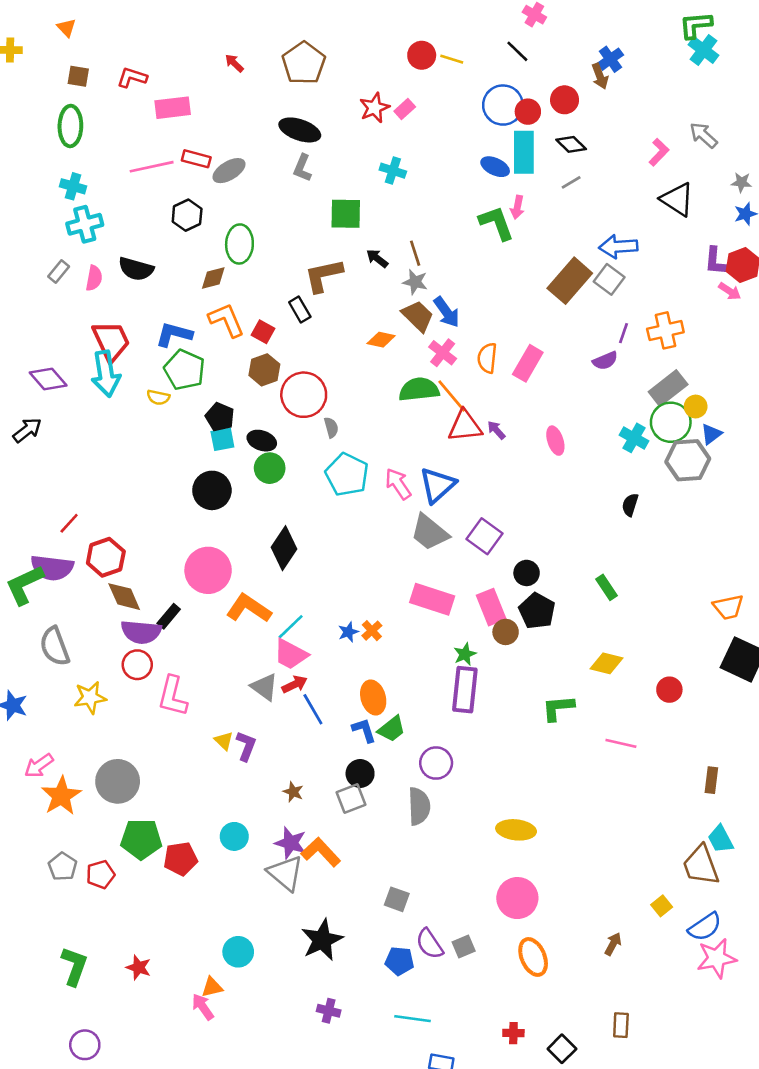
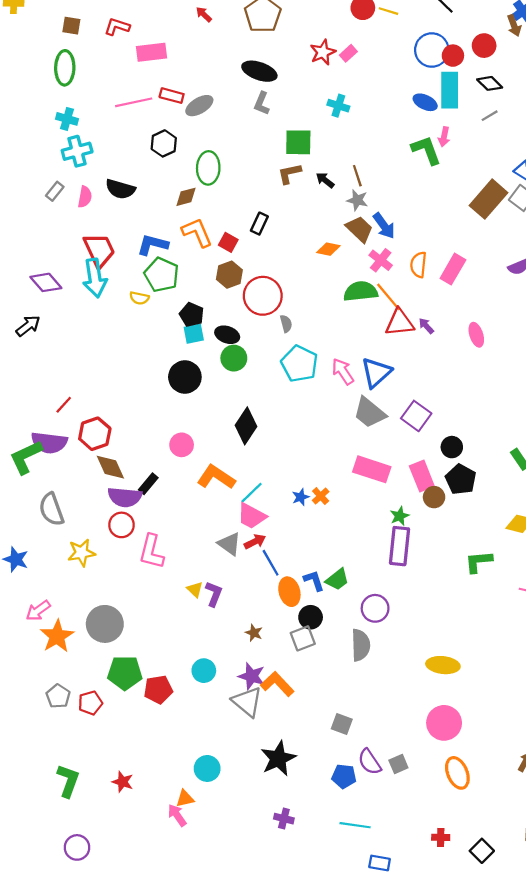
brown L-shape: (323, 275) -> (289, 173), moved, size x0.7
black rectangle: (300, 310) -> (259, 224), turned 55
pink circle: (208, 570) -> (182, 445), size x0.6
orange ellipse: (373, 697) -> (289, 592), moved

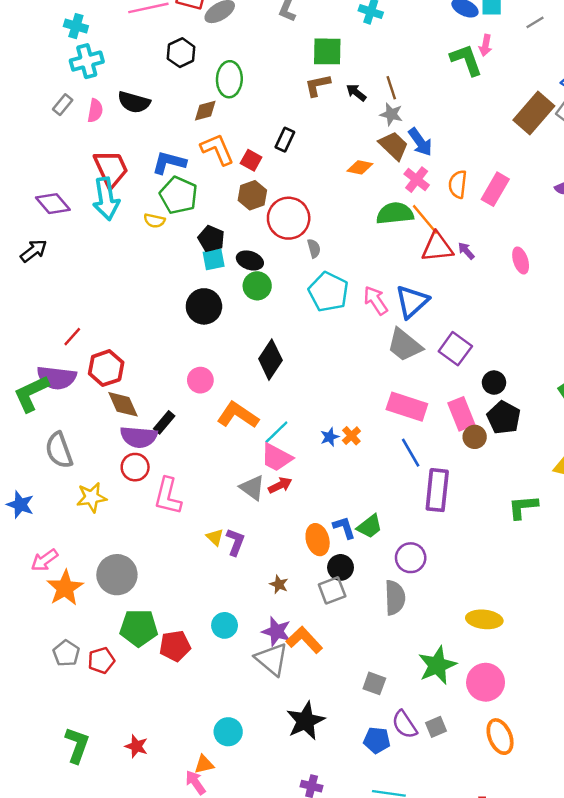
green star: (400, 516) -> (437, 665), moved, size x1.8
blue line: (271, 563) -> (411, 453), moved

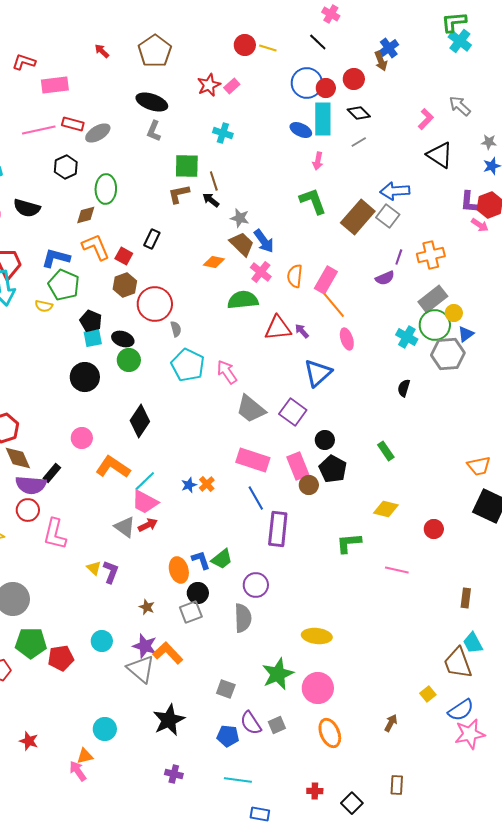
green L-shape: (466, 60) -> (313, 201), moved
brown line: (391, 88) -> (214, 181), moved
orange line: (425, 219) -> (334, 305), moved
blue triangle: (412, 302) -> (318, 373), moved

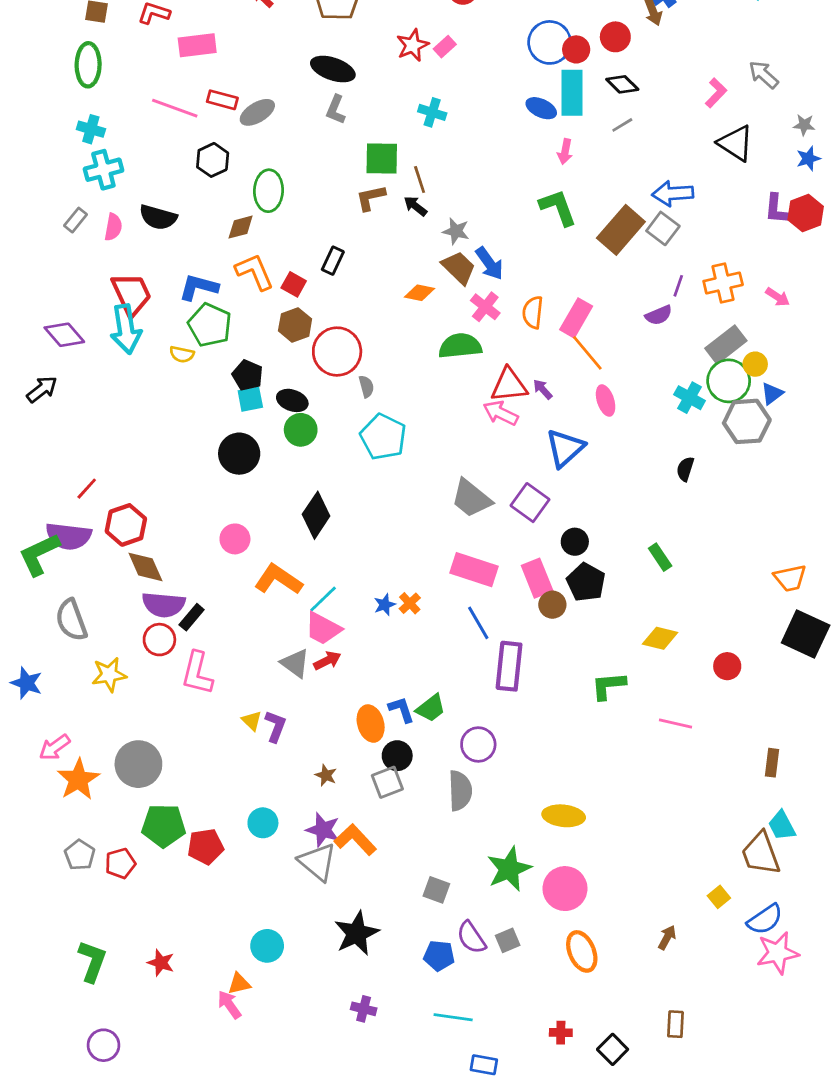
pink line: (39, 130) -> (175, 108), turned 32
pink arrow: (480, 225) -> (778, 297), moved
pink arrow: (227, 372) -> (501, 413), moved, turned -30
black rectangle: (52, 473) -> (192, 617), moved

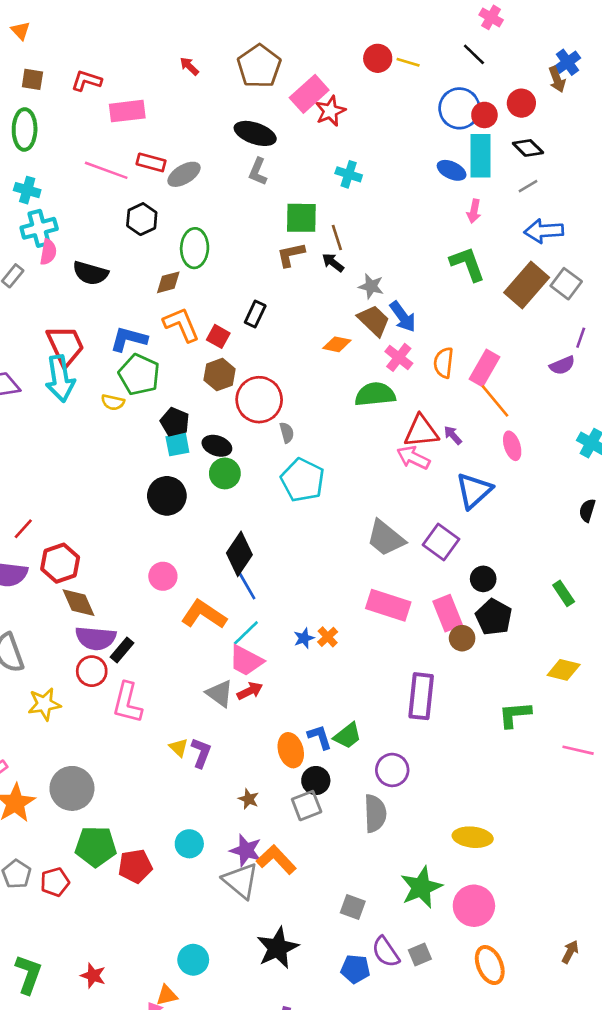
pink rectangle: (445, 47) -> (309, 94), moved, size x1.8
blue arrow: (673, 193) -> (544, 231), moved
pink semicircle: (113, 227) -> (48, 252), moved
blue line: (478, 623) -> (246, 584), moved

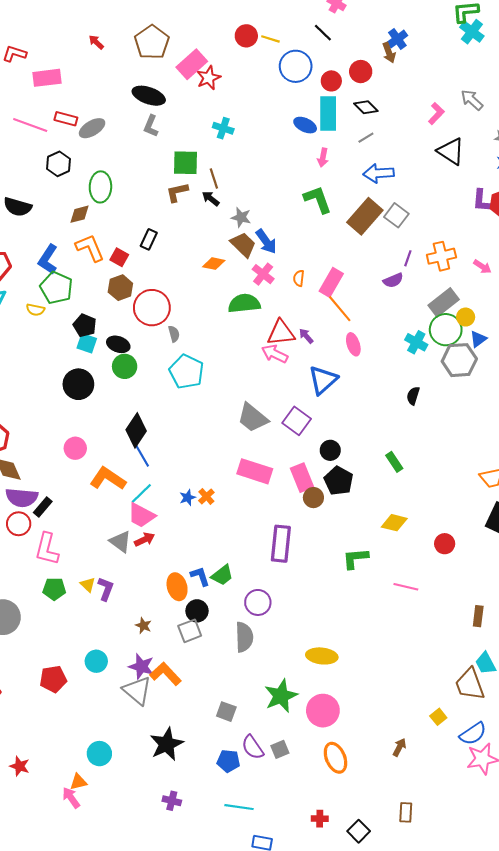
blue circle: (459, 108) -> (296, 66), moved
blue L-shape: (129, 339) -> (48, 259), turned -72
orange semicircle: (444, 363) -> (299, 278), size x0.7
cyan square: (177, 444) -> (87, 343), turned 30
green pentagon: (96, 846) -> (54, 589), moved, size x0.7

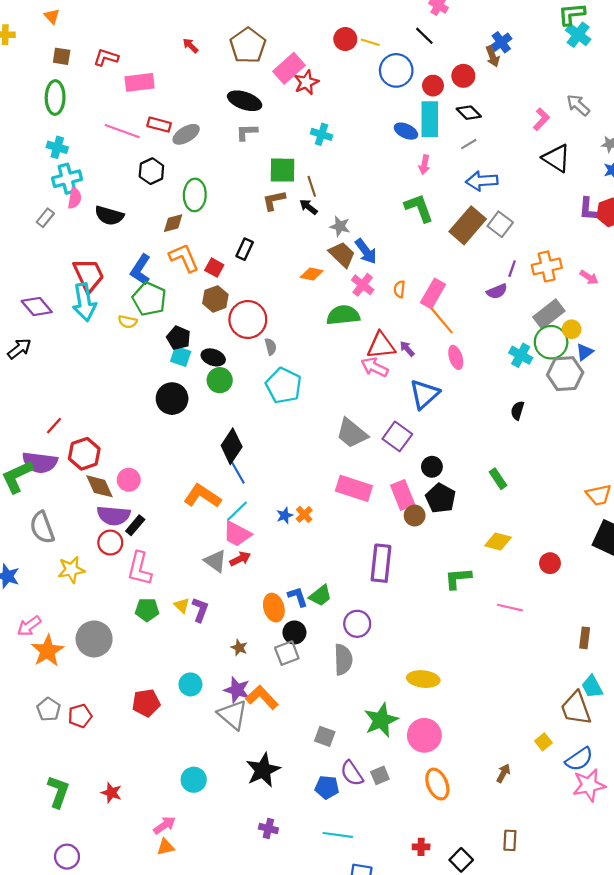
gray L-shape: (151, 126) -> (247, 132), turned 65
pink circle: (75, 448) -> (129, 480), moved
orange triangle: (78, 782) -> (166, 847), moved
pink arrow: (71, 798) -> (164, 825), turned 90

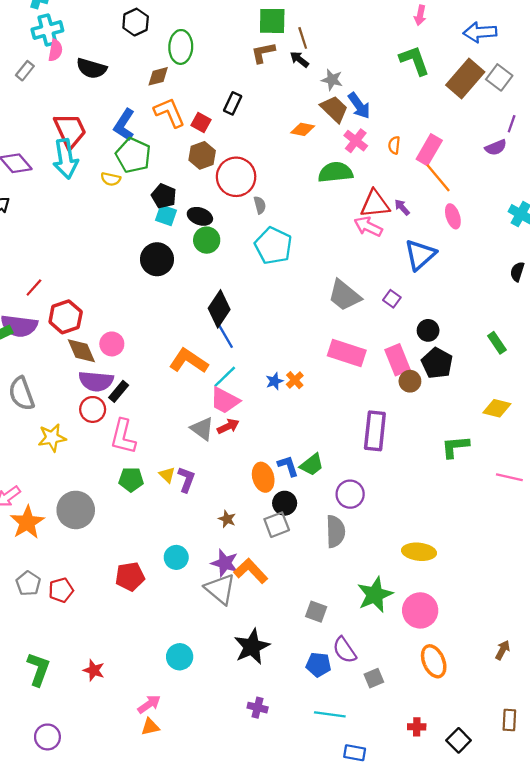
purple square: (397, 436) -> (392, 299), size x0.6
gray square: (380, 775) -> (374, 678), moved

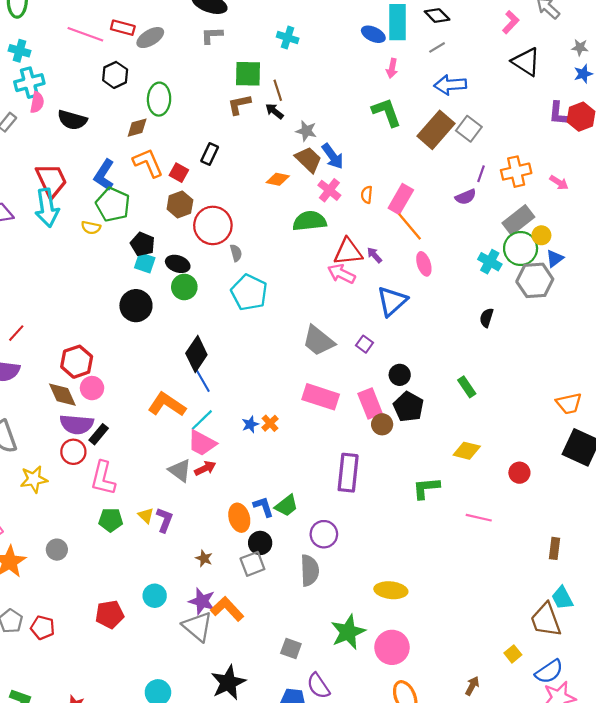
red hexagon: (66, 317) -> (77, 362), moved
gray circle: (76, 510) -> (57, 550), size x0.6
red pentagon: (61, 590) -> (43, 628), turned 30

